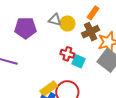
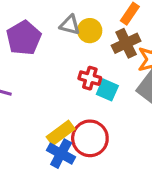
purple pentagon: (25, 28) -> (24, 38), turned -30

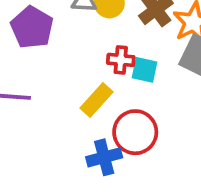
yellow rectangle: (61, 133) -> (96, 100), moved
blue cross: (61, 154) -> (104, 157), turned -32

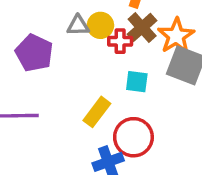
red cross: (121, 60) -> (120, 41), moved

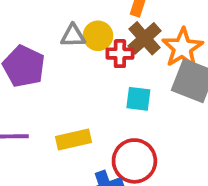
yellow rectangle: (97, 112) -> (73, 139), moved, turned 40

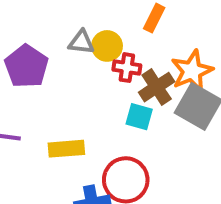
brown cross: (145, 38) -> (157, 87), moved

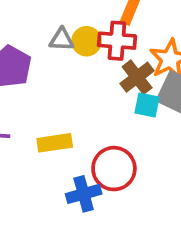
red cross: (127, 68) -> (117, 41), moved, size x1.4
cyan square: (139, 117) -> (147, 105), moved

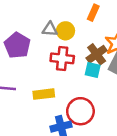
red cross: (117, 41) -> (62, 58), moved
cyan square: (147, 105) -> (93, 70), moved

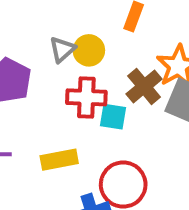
gray triangle: (50, 29) -> (62, 49), turned -42
cyan square: (93, 70) -> (113, 117), moved

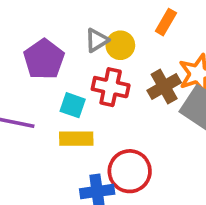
cyan square: (113, 117) -> (73, 105), moved

